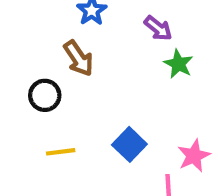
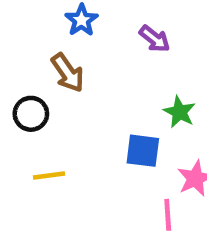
green star: (178, 64) -> (179, 112), moved
blue square: (129, 144) -> (143, 151), moved, turned -36

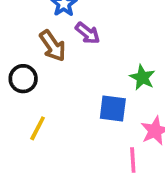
purple arrow: (155, 39) -> (88, 33), moved
yellow line: (49, 176) -> (38, 128), turned -55

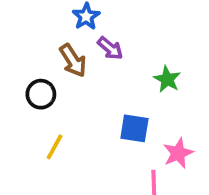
green star: (142, 77) -> (167, 79), moved

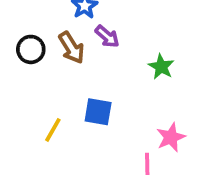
black circle: (41, 94) -> (31, 49), moved
blue square: (134, 128) -> (98, 112), moved

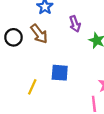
purple arrow: (107, 36) -> (75, 24), moved, turned 35

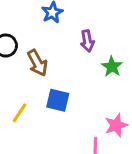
brown arrow: (39, 34) -> (37, 63), moved

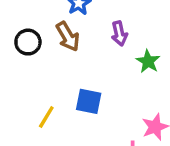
brown arrow: (37, 63) -> (68, 36), moved

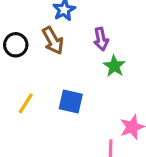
green star: (148, 61) -> (114, 66), moved
yellow line: (46, 117) -> (26, 103), moved

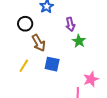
brown arrow: (53, 41) -> (39, 43), moved
black circle: (16, 45) -> (25, 24), moved

